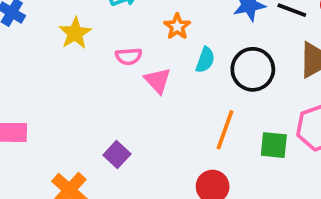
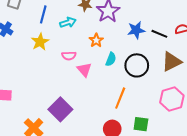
green square: (274, 145) -> (141, 124), moved
purple square: (117, 154) -> (60, 109), size x1.6

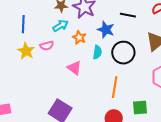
cyan arrow: (68, 22) -> (60, 26), moved
blue star: (136, 30) -> (106, 30), moved, turned -30
black line: (159, 34) -> (128, 15), moved
pink semicircle: (69, 56) -> (47, 46), moved

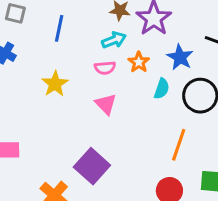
pink semicircle: (47, 46) -> (105, 68), moved
yellow star: (26, 51) -> (55, 84), moved
pink triangle: (74, 68) -> (106, 104), moved

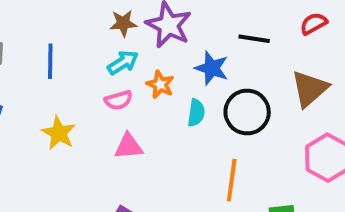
pink triangle: (106, 104) -> (129, 146), turned -40

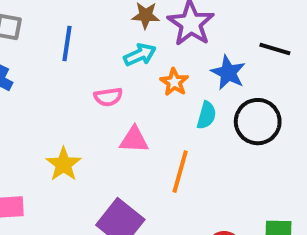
pink semicircle: (118, 100) -> (108, 97), moved
yellow star: (59, 133) -> (64, 164), moved
orange line: (232, 180) -> (180, 172), moved

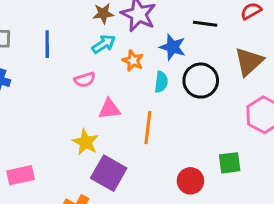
yellow star: (64, 164) -> (85, 142), moved

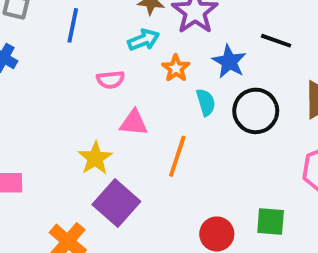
cyan semicircle: (161, 82) -> (206, 102), turned -35

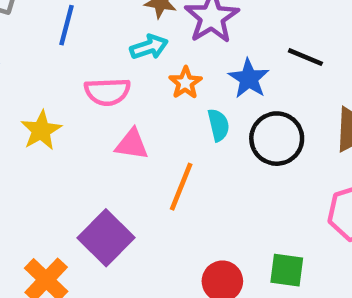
pink semicircle: (110, 80) -> (107, 92), size x1.4
yellow star: (95, 158) -> (41, 130), moved

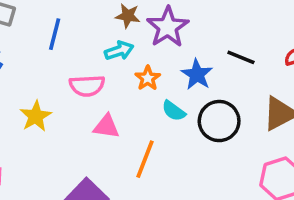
cyan semicircle: (218, 125) -> (174, 111), turned 140

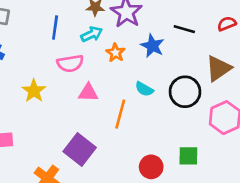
blue line: (55, 34) -> (55, 28), moved
cyan semicircle: (174, 111) -> (144, 89), moved
black circle: (219, 121) -> (185, 92), moved

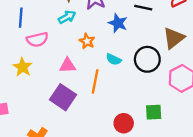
blue line: (55, 28) -> (21, 18), moved
orange star: (115, 53) -> (87, 41), moved
pink semicircle: (70, 63) -> (37, 39), moved
purple square: (80, 150) -> (63, 97), moved

